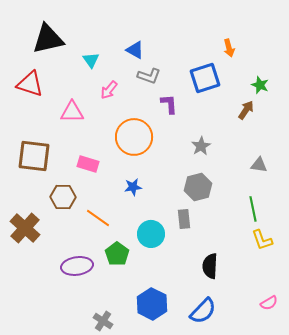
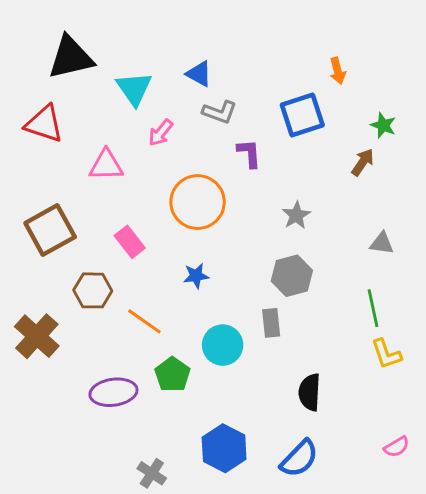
cyan triangle: (91, 60) -> (134, 88), size x1.5
brown square: (34, 156) -> (50, 230), turned -36
pink rectangle: (88, 164) -> (130, 242), turned 35

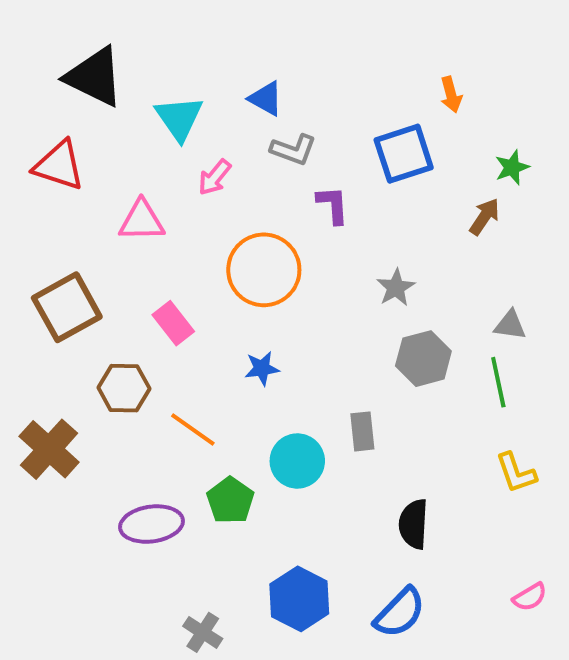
black triangle: (71, 58) -> (94, 77), turned 39
green star: (383, 125) -> (512, 167), turned 30
gray hexagon: (292, 276) -> (423, 359), moved
green line: (373, 308) -> (498, 382), moved

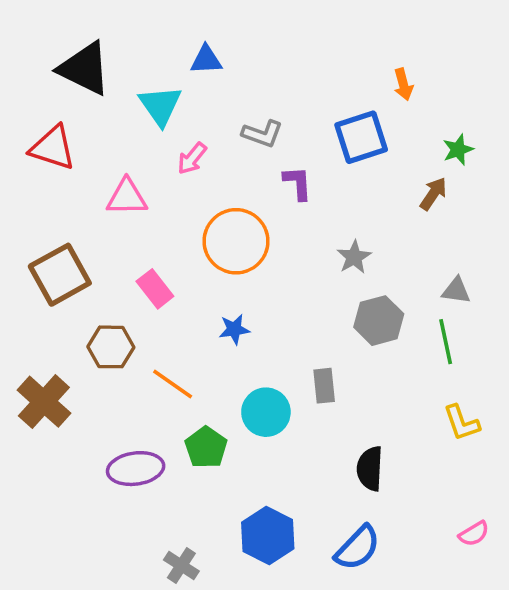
blue triangle: (266, 98) -> (206, 60), moved, turned -32

